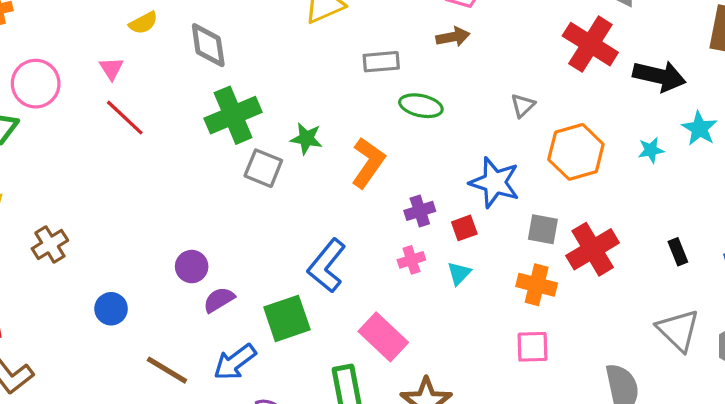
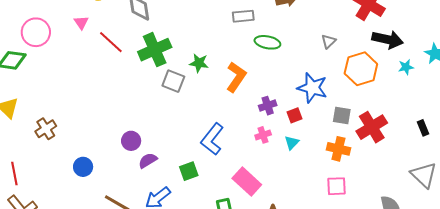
black arrow: (659, 76) -> (388, 39), moved
red line: (125, 118) -> (111, 42), moved
green square: (287, 318) -> (189, 171), size x0.7

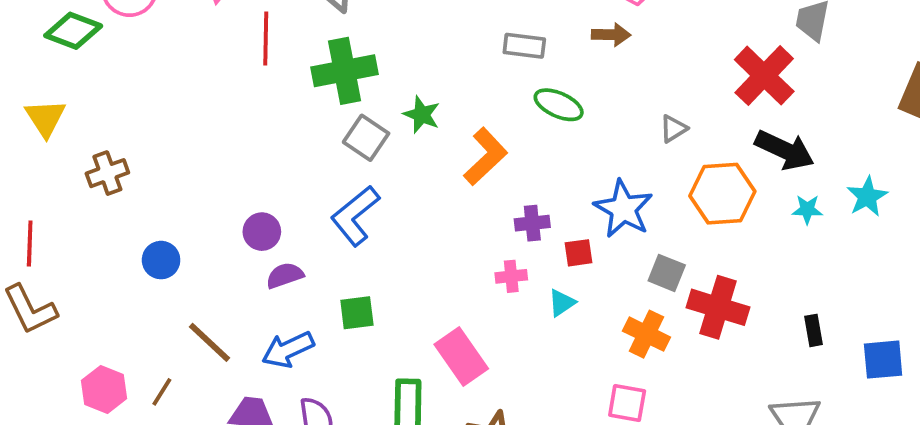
red line: (111, 42) -> (266, 38), turned 36
red cross: (372, 127) -> (718, 307), turned 36
blue L-shape: (212, 139) -> (355, 216), moved

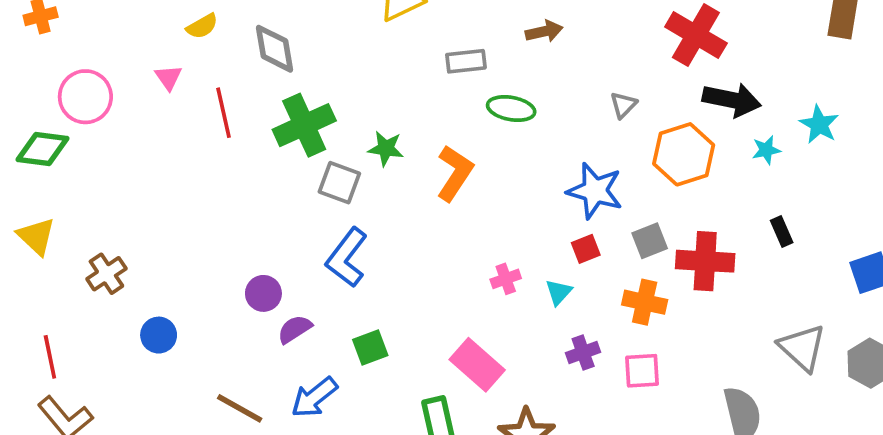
purple cross: (532, 223) -> (583, 353), moved
red square: (578, 253) -> (586, 249), moved
blue circle: (161, 260) -> (159, 335), moved
gray square: (667, 273) -> (650, 241), turned -30
black rectangle: (814, 330) -> (782, 232), moved

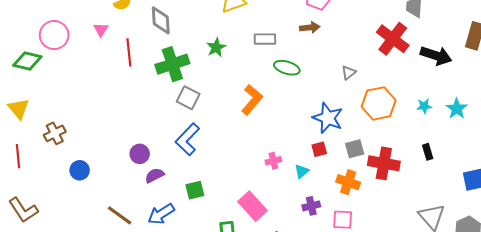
black arrow: (732, 100) -> (436, 56), moved
cyan star: (819, 124) -> (457, 109), moved
green star: (386, 148) -> (216, 47), moved, turned 30
red line: (50, 357) -> (18, 156), moved

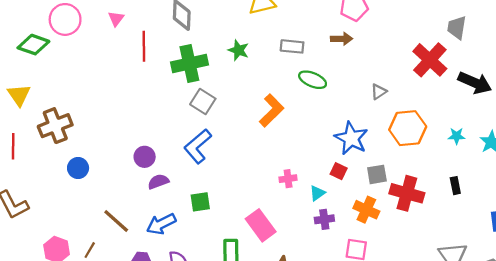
green star: (216, 47) -> (239, 50), turned -30
brown cross: (55, 133) -> (55, 126), size x1.4
red square: (319, 149) -> (339, 171), turned 35
purple cross: (311, 206) -> (324, 219), moved

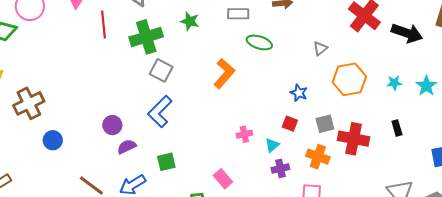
blue star: (351, 138) -> (299, 93), size x0.6
pink rectangle: (261, 225) -> (223, 179), size x0.7

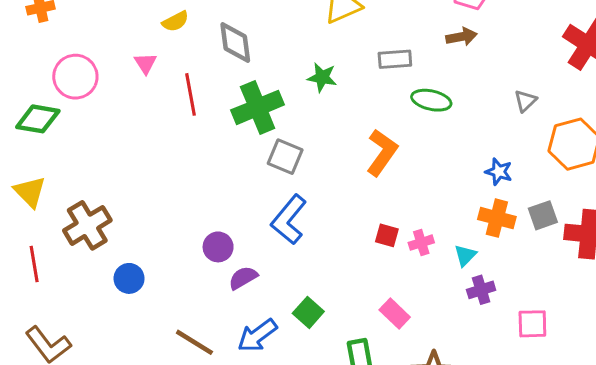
red square: (290, 124) -> (387, 235), moved
orange cross: (318, 157) -> (497, 218), moved
green square: (166, 162) -> (308, 312), moved, turned -30

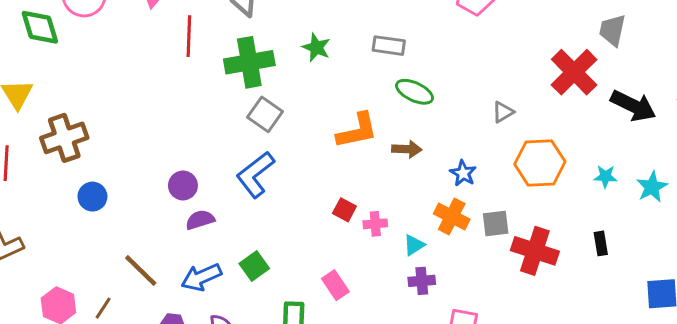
brown arrow: (461, 37) -> (407, 149), moved
green diamond: (38, 119) -> (40, 27), turned 51
orange L-shape: (382, 152) -> (357, 131), turned 30

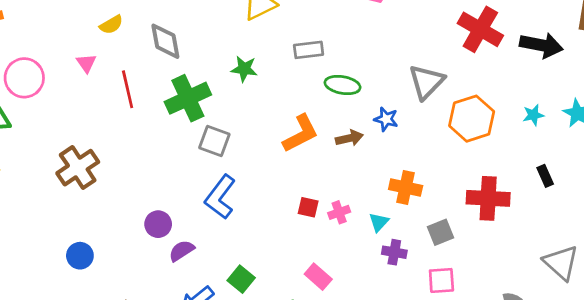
gray triangle: (503, 112) -> (426, 82), size x1.8
brown cross: (64, 138) -> (78, 168), moved
blue star: (463, 173) -> (386, 119), moved
gray square: (496, 224) -> (441, 232), moved
purple cross: (422, 281) -> (394, 252), turned 30

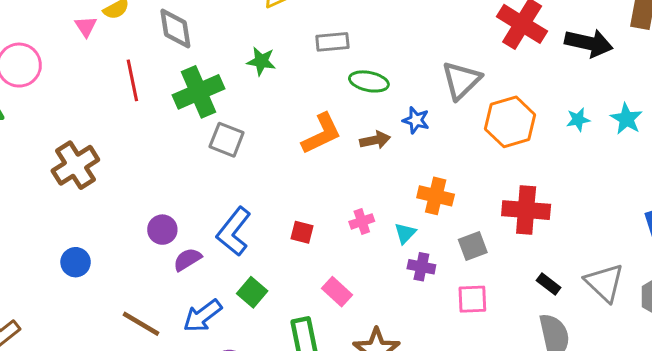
pink triangle: (86, 63) -> (86, 26), moved
black rectangle: (545, 176) -> (549, 284), moved, turned -30
blue L-shape: (220, 197) -> (234, 232), moved
red square: (308, 207) -> (302, 232), moved

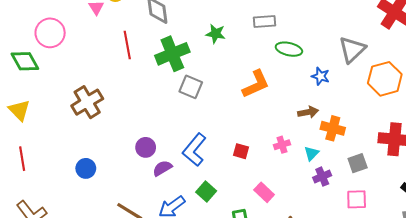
brown arrow: (375, 140) -> (308, 112), moved
purple cross: (421, 267) -> (322, 177), turned -36

